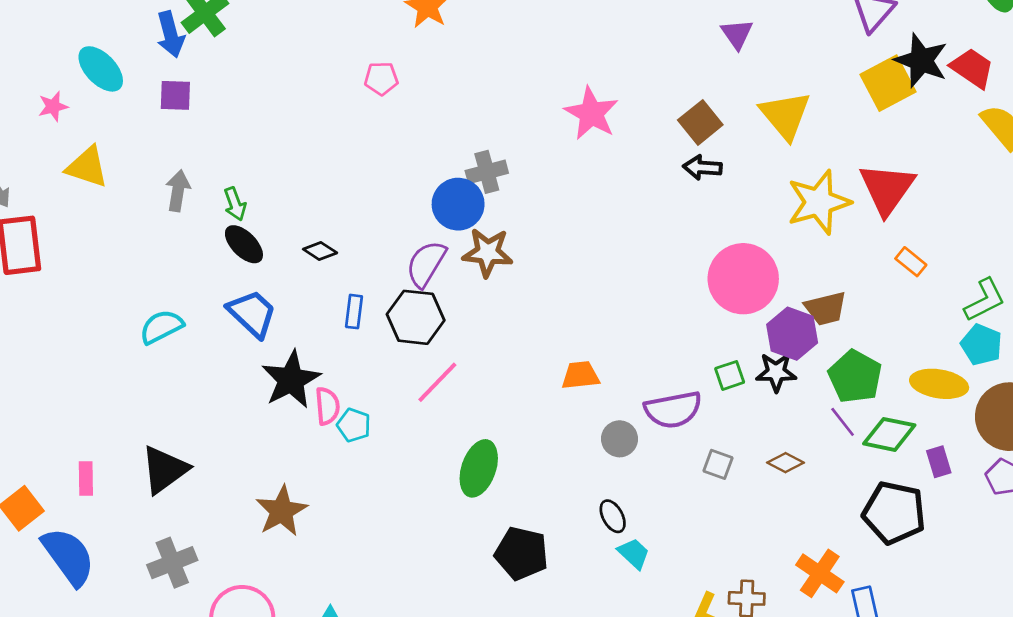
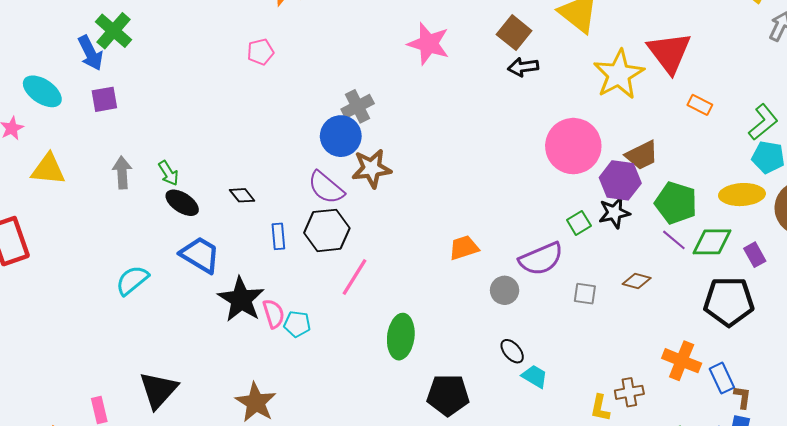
black diamond: (320, 251) -> (242, 195), turned 30
purple semicircle: (426, 264) -> (326, 188), turned -69

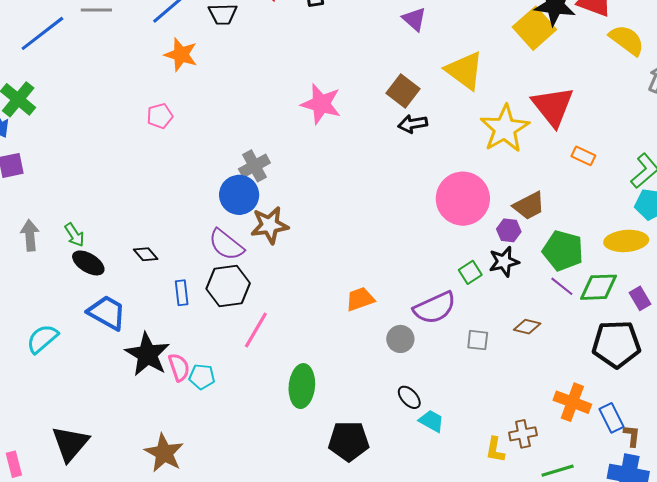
purple hexagon: (620, 180) -> (509, 230), size x0.6

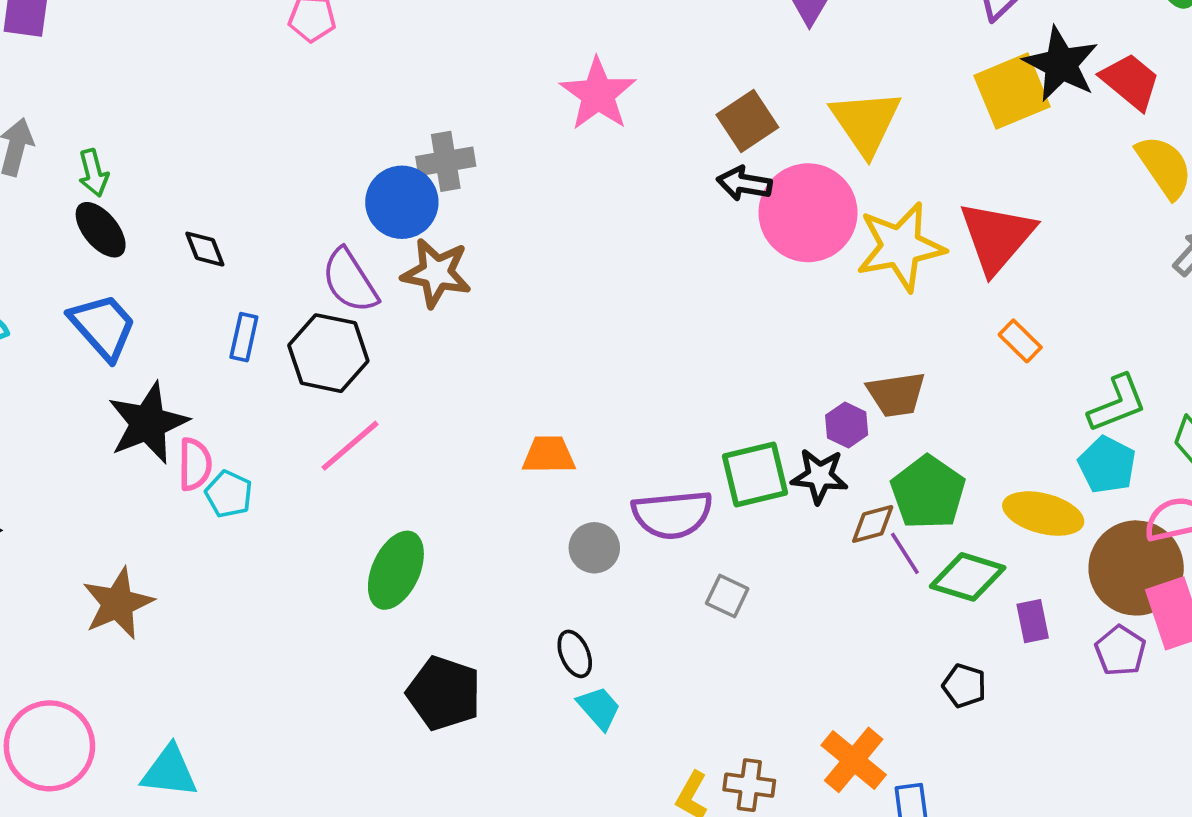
pink circle: (463, 199) -> (808, 213), moved
green square: (470, 272) -> (755, 475), size x1.6
brown diamond: (527, 327) -> (873, 524), moved, turned -48
black pentagon: (616, 344) -> (964, 686), size x0.5

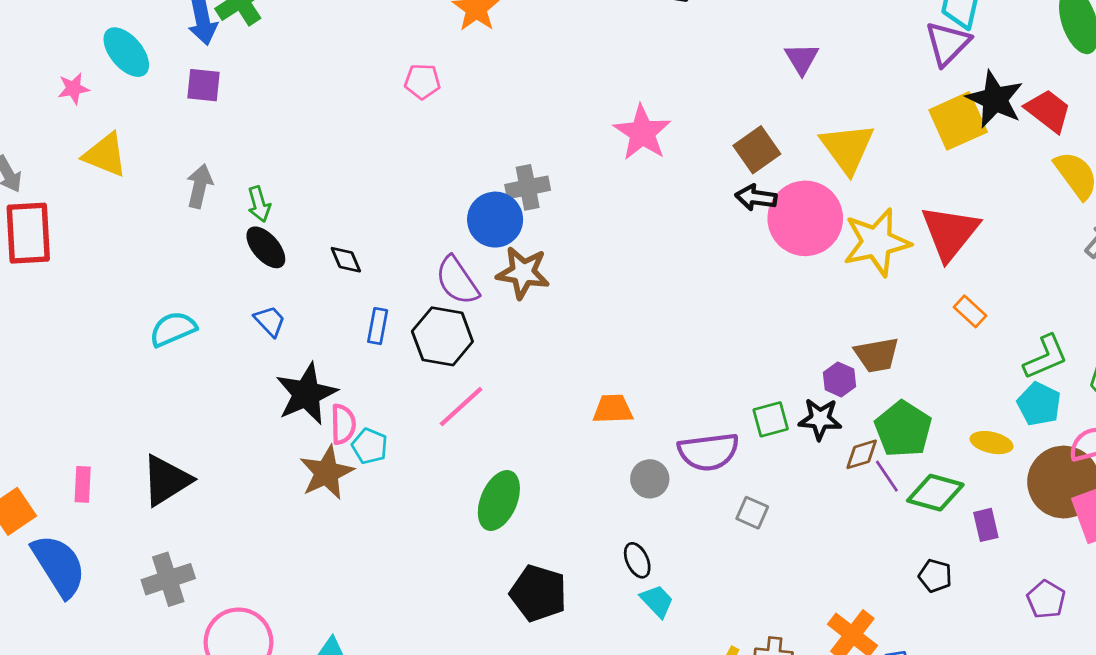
blue trapezoid: (103, 327) -> (270, 321), size x0.6
green square: (755, 475) -> (771, 419), size x0.7
yellow ellipse: (1043, 514) -> (992, 443), size x0.7
brown star: (118, 603) -> (327, 473), moved
purple pentagon: (1120, 651) -> (1046, 599), moved

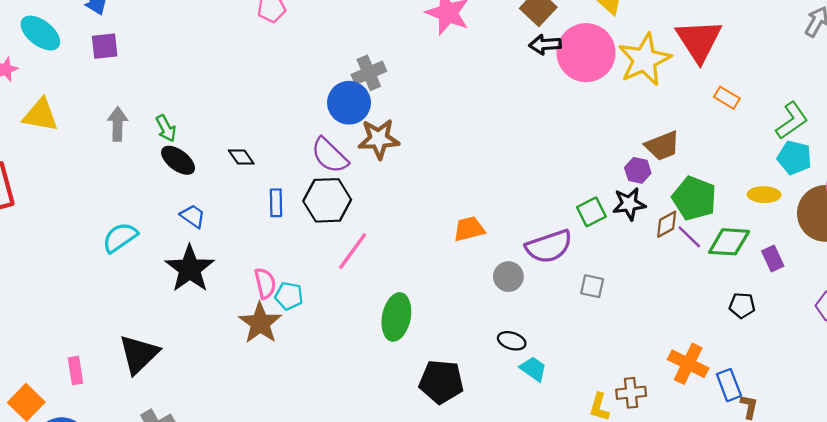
black star: (306, 394) -> (190, 269), moved
black ellipse: (637, 560) -> (512, 341), turned -36

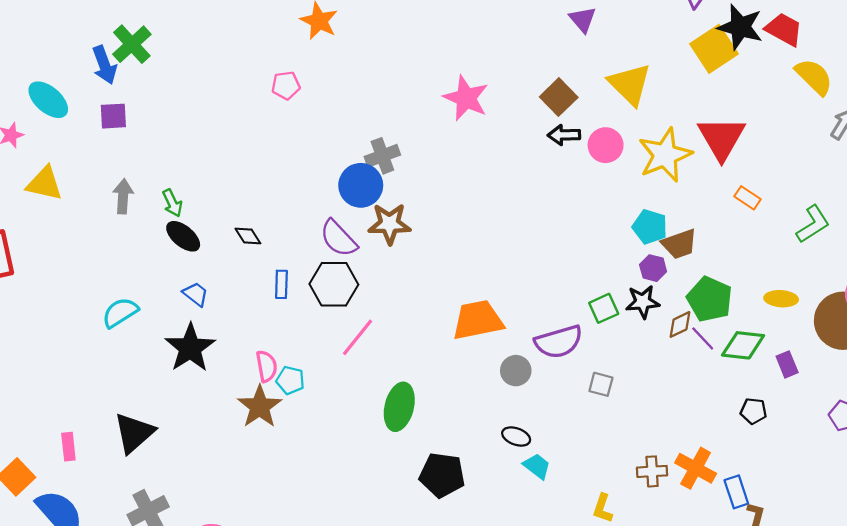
pink circle: (586, 53) -> (606, 145), size x0.6
cyan pentagon: (794, 158) -> (650, 227), moved
orange trapezoid: (469, 229) -> (478, 320), size x1.6
brown cross: (631, 393) -> (652, 471), moved

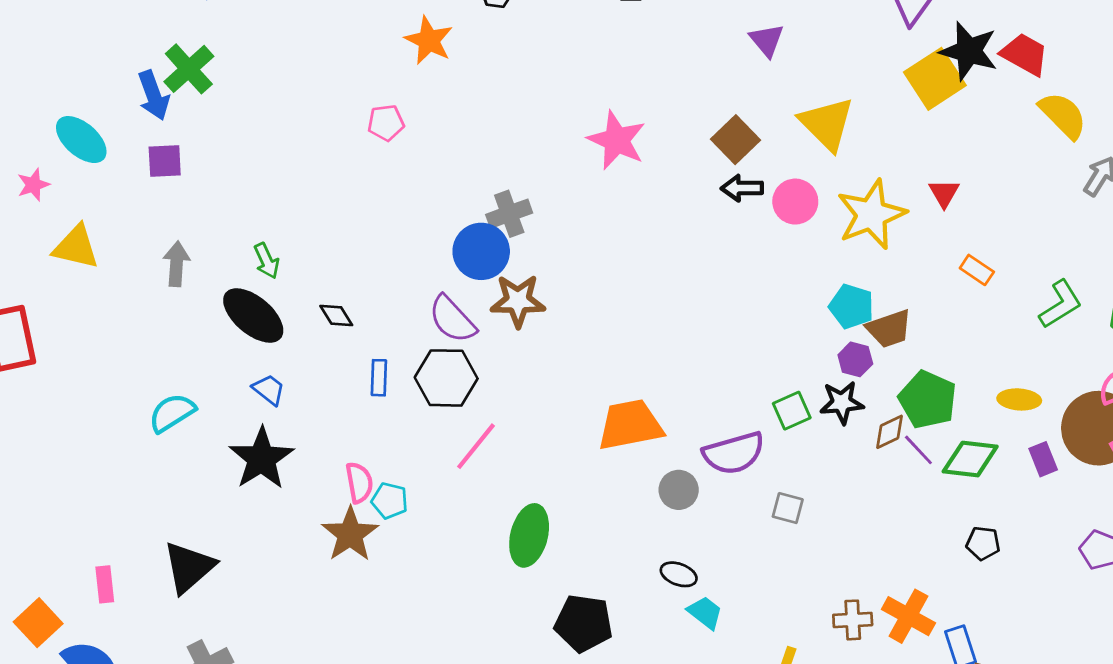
red triangle: (722, 138) -> (944, 193), size x0.5
green arrow: (172, 203) -> (267, 261), moved
black ellipse: (183, 236) -> (253, 315), size x1.4
purple rectangle: (787, 364) -> (1043, 459), moved

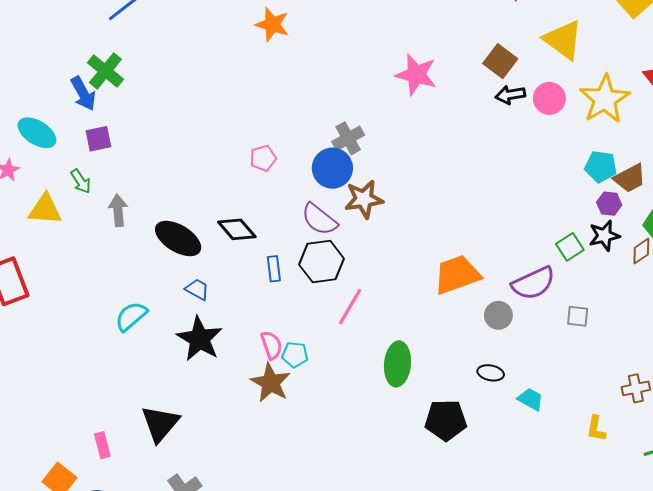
pink pentagon: (386, 123) -> (263, 158), moved
green arrow: (267, 261) -> (81, 181), moved
black diamond: (336, 315) -> (237, 229), size x1.5
black ellipse: (679, 574) -> (491, 373), moved

